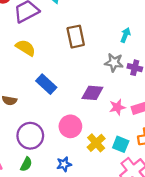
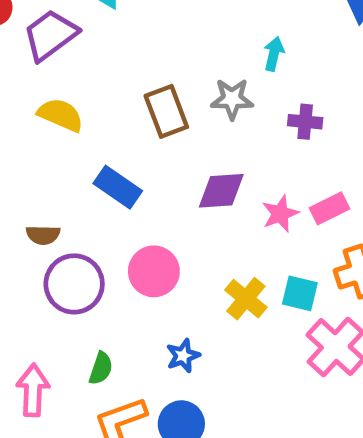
brown rectangle: (76, 37) -> (166, 111), moved
gray star: (114, 63) -> (232, 99), moved
pink circle: (70, 126) -> (154, 271), moved
purple circle: (30, 136) -> (74, 284), moved

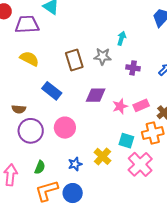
purple trapezoid: (50, 35) -> (27, 24), turned 30
yellow cross: (246, 299) -> (102, 156), moved

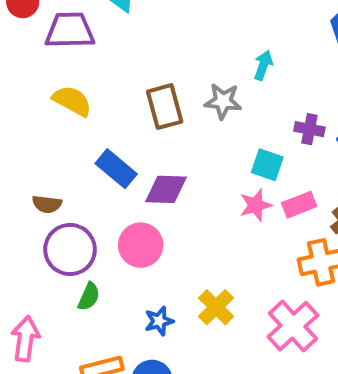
purple cross: (133, 68) -> (309, 129), moved
purple diamond: (96, 95) -> (166, 189), moved
cyan square: (126, 141) -> (267, 165), moved
green semicircle: (40, 167) -> (89, 297), moved

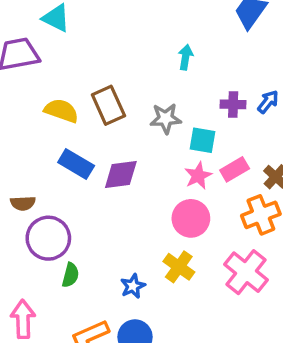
yellow semicircle: (72, 101) -> (61, 111), moved
gray star: (223, 101) -> (166, 118), moved
pink circle: (141, 245) -> (191, 218), moved

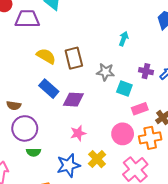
pink star: (198, 176) -> (78, 133), moved
pink circle: (191, 218) -> (123, 134), moved
green semicircle: (71, 275) -> (34, 152), turned 64
blue star: (133, 286) -> (68, 165), size x1.6

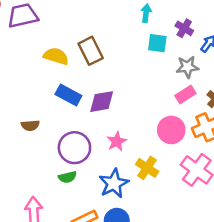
purple cross: (146, 71) -> (184, 28), moved, turned 32
gray star: (105, 72) -> (187, 67), moved
cyan square: (124, 89) -> (157, 43), moved
purple circle: (25, 128) -> (74, 148), moved

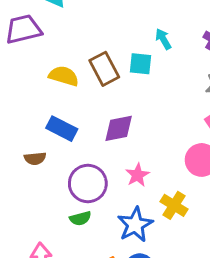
cyan arrow: (146, 13) -> (163, 39), moved, turned -36
cyan square: (157, 43) -> (141, 64), moved
blue rectangle: (68, 95) -> (62, 129), moved

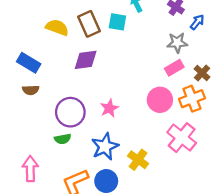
purple diamond: (119, 128) -> (86, 60), moved
blue rectangle: (62, 129) -> (29, 63), moved
yellow cross: (174, 205) -> (138, 160), moved

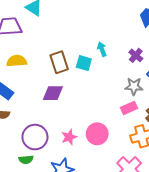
yellow semicircle: (57, 27) -> (17, 61), moved, turned -30
pink circle: (160, 100) -> (97, 134), moved

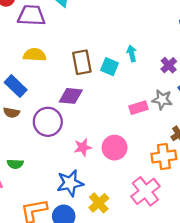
pink rectangle: (129, 108) -> (138, 108), moved
purple circle: (35, 137) -> (48, 122), moved
green semicircle: (26, 160) -> (15, 164), moved

